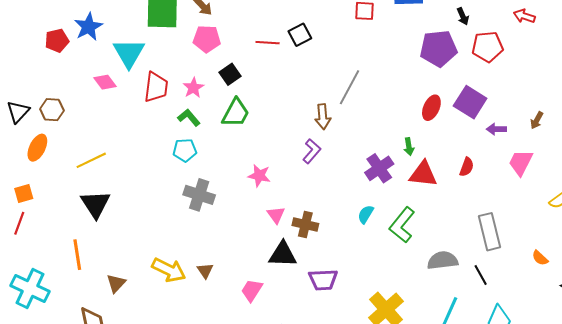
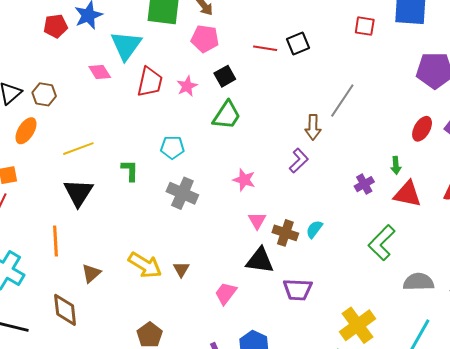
green L-shape: (189, 117) -> (130, 170), moved, turned 35
purple cross: (379, 168) -> (364, 184), size x0.7
cyan semicircle: (366, 214) -> (314, 229), moved

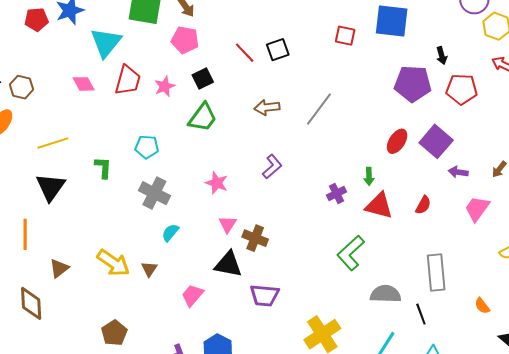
red line: (265, 48) -> (245, 53), turned 35
pink diamond: (100, 72) -> (84, 84), moved
brown arrow: (313, 127) -> (267, 107), moved, turned 80
cyan semicircle: (314, 229) -> (170, 233), moved

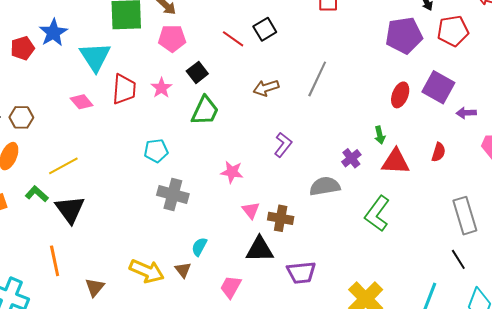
green L-shape: (103, 168) -> (37, 194), moved, turned -40
cyan semicircle: (170, 233) -> (199, 247), moved
gray semicircle: (386, 294) -> (325, 186), moved

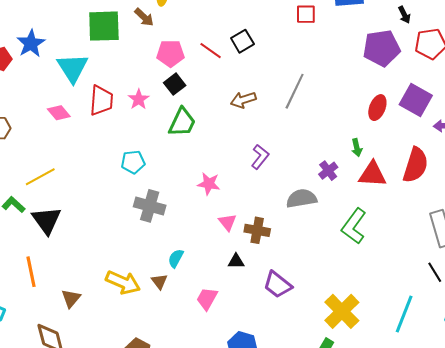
pink pentagon: (172, 38) -> (170, 53), moved
red semicircle: (439, 152) -> (416, 165), size x1.8
black triangle: (260, 249) -> (236, 261), size x0.6
purple trapezoid: (301, 273) -> (278, 285), turned 44

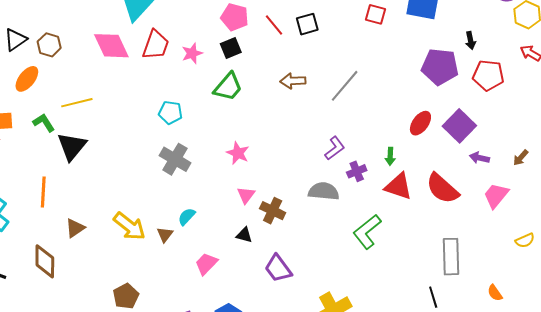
pink diamond: (59, 113) -> (111, 46), size x1.6
purple L-shape: (260, 157) -> (335, 148), moved
red semicircle: (416, 165) -> (442, 188), turned 99

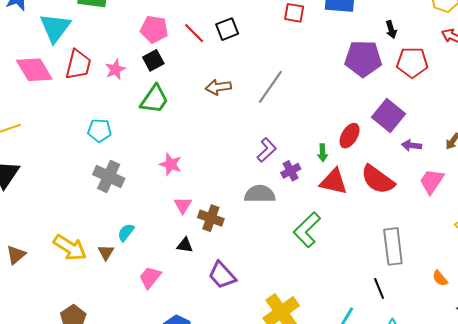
red ellipse: (420, 123) -> (350, 136), moved

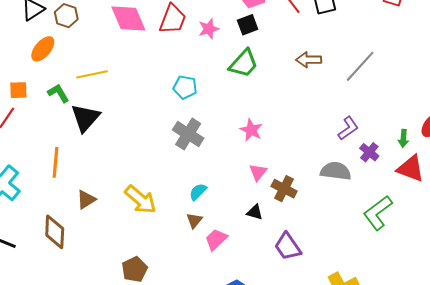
purple cross: (291, 171) -> (369, 152), turned -30
brown triangle: (106, 252) -> (194, 221), moved

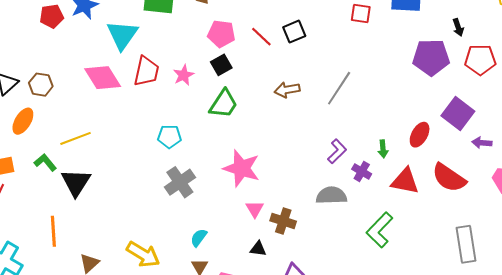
pink star: (251, 130) -> (242, 168), size x1.6
gray cross: (188, 134) -> (180, 182), turned 32
green arrow: (403, 138) -> (383, 149), moved

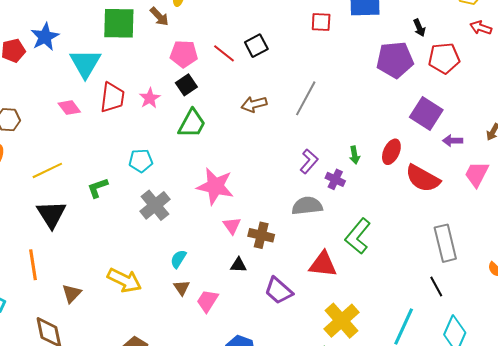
pink diamond: (103, 78) -> (69, 108), size x0.6
red ellipse: (420, 135) -> (391, 152), moved
green L-shape: (45, 162) -> (98, 188), moved, turned -65
red triangle: (405, 181) -> (323, 264), moved

